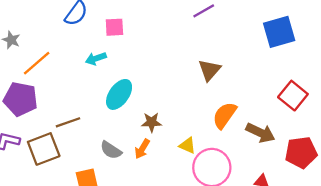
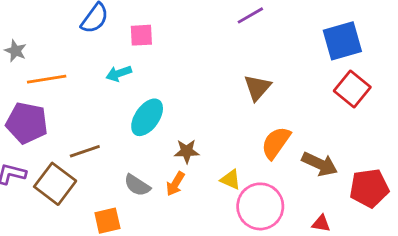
orange line: (37, 63) -> (47, 79), turned 32
red square: (293, 96) -> (352, 89), moved
brown square: (44, 149) -> (55, 184), turned -32

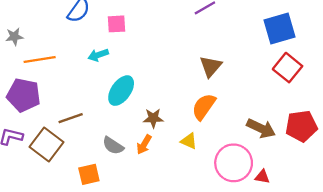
gray star: (15, 51) -> (14, 37), turned -30
orange semicircle: (276, 143) -> (204, 107), moved
red pentagon: (369, 188) -> (301, 126), moved
pink circle: (260, 206) -> (234, 163), moved

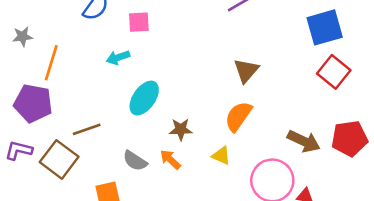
orange line: (40, 60) -> (51, 63), turned -64
orange arrow: (144, 144) -> (170, 159), turned 102

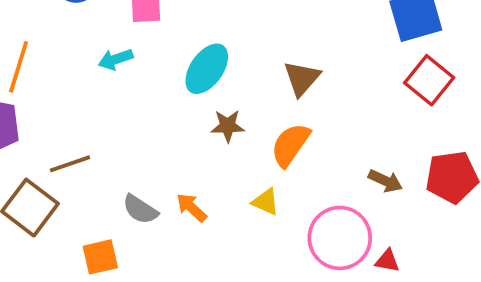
cyan ellipse: (144, 98) -> (207, 69), moved
brown star: (181, 129) -> (228, 126), moved
brown arrow: (304, 141) -> (385, 181), size x0.7

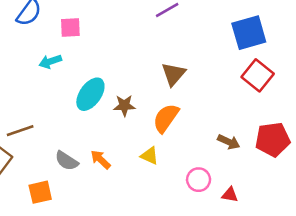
cyan ellipse: (207, 69) -> (90, 94), moved
pink circle: (340, 238) -> (199, 180), size x0.6

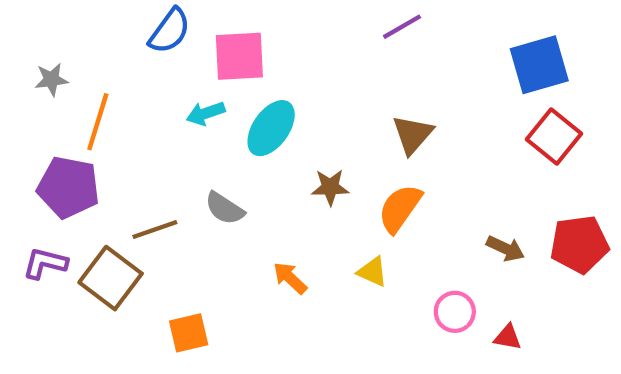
pink square: (70, 28) -> (239, 56), size x1.5
cyan ellipse: (90, 94) -> (271, 128), moved
gray semicircle: (67, 161) -> (225, 208), moved

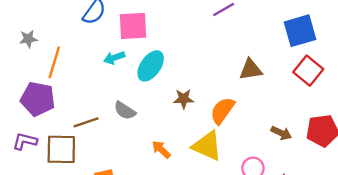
brown triangle: (413, 134) -> (251, 69), moved, turned 40
yellow triangle: (372, 272) -> (207, 146), size x1.8
brown square: (111, 278) -> (61, 149), turned -36

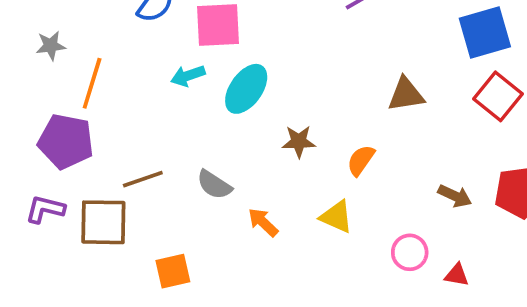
gray semicircle: (125, 111) -> (214, 185), moved
orange semicircle: (222, 111) -> (361, 160), size x0.7
yellow triangle: (207, 146) -> (336, 217), size x0.7

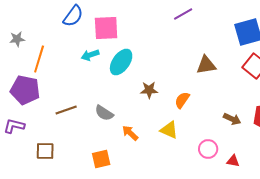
brown square: (103, 222) -> (45, 151), moved, size x0.7
orange square: (173, 271) -> (101, 159), moved

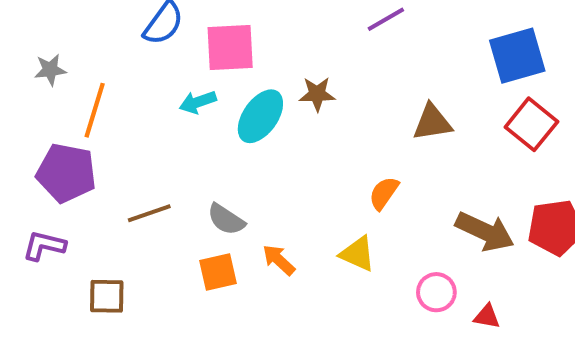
brown star: (149, 90) -> (317, 94), moved
brown arrow: (232, 119) -> (485, 232), size x1.6
orange square: (101, 159) -> (218, 272), moved

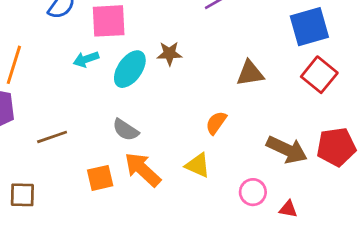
gray semicircle: (226, 219) -> (126, 130), moved
orange arrow: (279, 260) -> (143, 169), size x1.6

